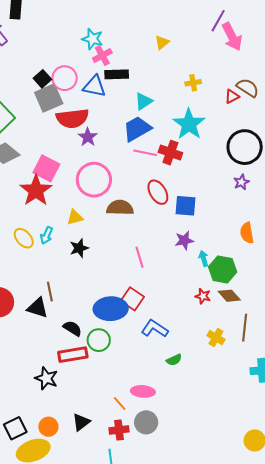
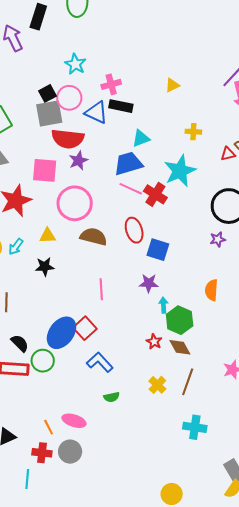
cyan star: (92, 39) -> (75, 64), moved
pink square: (46, 168) -> (45, 170), moved, turned -36
blue ellipse: (111, 309) -> (61, 333), turned -64

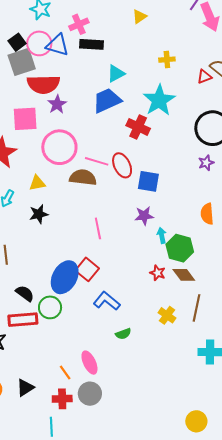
blue triangle: (96, 113) -> (57, 45), moved
pink line: (131, 189) -> (97, 161), moved
pink ellipse: (74, 421) -> (89, 363), turned 55

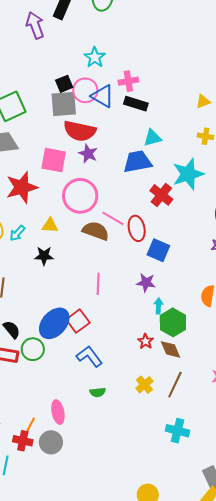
yellow triangle: (139, 17) -> (203, 101), moved
purple star: (57, 104) -> (88, 154), turned -30
orange line: (65, 372) -> (31, 425), moved, turned 49

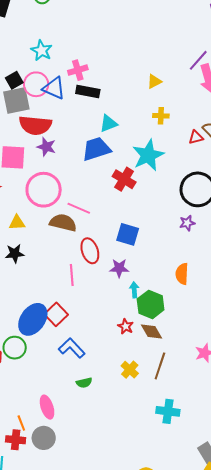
red ellipse: (137, 228) -> (90, 251), moved
orange line: (31, 425) -> (21, 423), turned -42

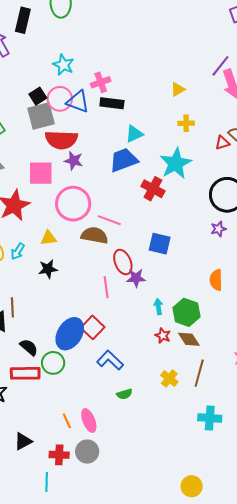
purple star: (119, 268) -> (136, 278), moved
cyan arrow: (134, 290) -> (158, 307), moved
orange line: (21, 423) -> (67, 421), moved

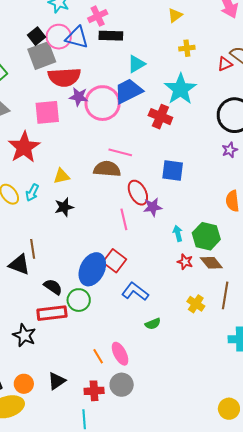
pink circle: (73, 204) -> (103, 103), moved

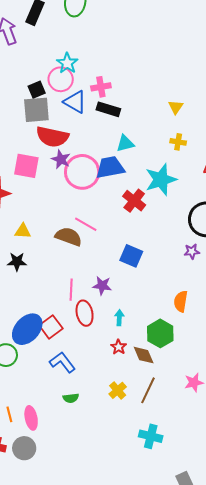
yellow triangle: (175, 15) -> (176, 107), turned -35
pink circle: (59, 37) -> (61, 79), moved
red ellipse: (138, 193) -> (85, 313), moved
green hexagon: (206, 236) -> (160, 333), moved

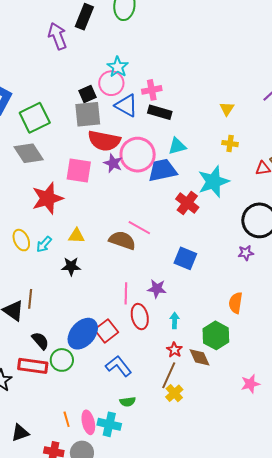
pink circle: (82, 172) -> (138, 155), moved
brown line: (148, 390) -> (169, 375), moved
cyan cross: (151, 436) -> (109, 424), moved

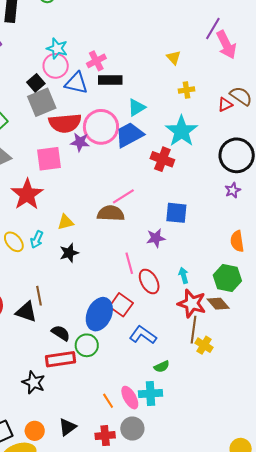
pink line: (139, 228) -> (123, 196), turned -45
purple star: (157, 289) -> (156, 238), moved
red star: (174, 350) -> (192, 303), size x1.8

